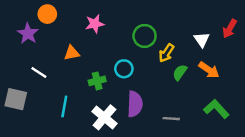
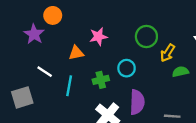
pink star: (95, 24) -> (98, 37), moved
green semicircle: (180, 72) -> (180, 72), turned 42
gray square: (16, 99) -> (22, 97), turned -30
cyan line: (64, 106) -> (69, 86), moved

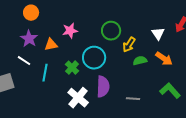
purple star: (34, 34) -> (29, 39), moved
cyan circle: (127, 68) -> (94, 58), size x1.5
green cross: (101, 80) -> (72, 68), turned -32

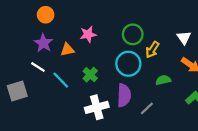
cyan circle: (94, 58) -> (128, 64), moved
green semicircle: (140, 61) -> (163, 80), moved
cyan line: (45, 73) -> (61, 80), turned -54
white cross: (78, 98) -> (97, 107), turned 35
gray line: (133, 99) -> (147, 108), moved, turned -48

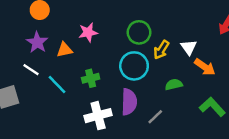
white triangle: (184, 38) -> (189, 47), moved
green cross: (90, 75) -> (91, 78), turned 32

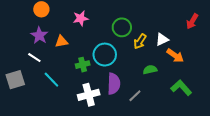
pink star: (88, 32) -> (81, 18), moved
white triangle: (189, 47) -> (162, 39), turned 40
cyan circle: (134, 66) -> (105, 55), moved
cyan line: (57, 85) -> (51, 80), moved

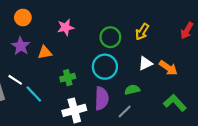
white triangle: (162, 39) -> (145, 63), moved
yellow arrow: (140, 41) -> (142, 32), moved
cyan circle: (105, 55) -> (105, 67), moved
white line: (34, 58) -> (15, 80), moved
green semicircle: (150, 70) -> (132, 90), moved

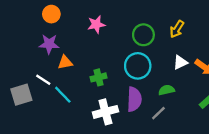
purple star: (21, 46) -> (49, 44), turned -30
orange triangle: (45, 52) -> (65, 62), moved

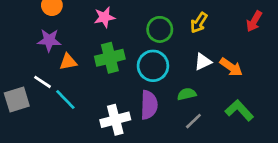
green cross: (99, 77) -> (110, 58), moved, size x1.5
gray line: (158, 113) -> (193, 121), moved

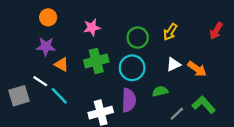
orange triangle: (68, 62) -> (62, 64), turned 40
gray line: (193, 121) -> (177, 114), moved

